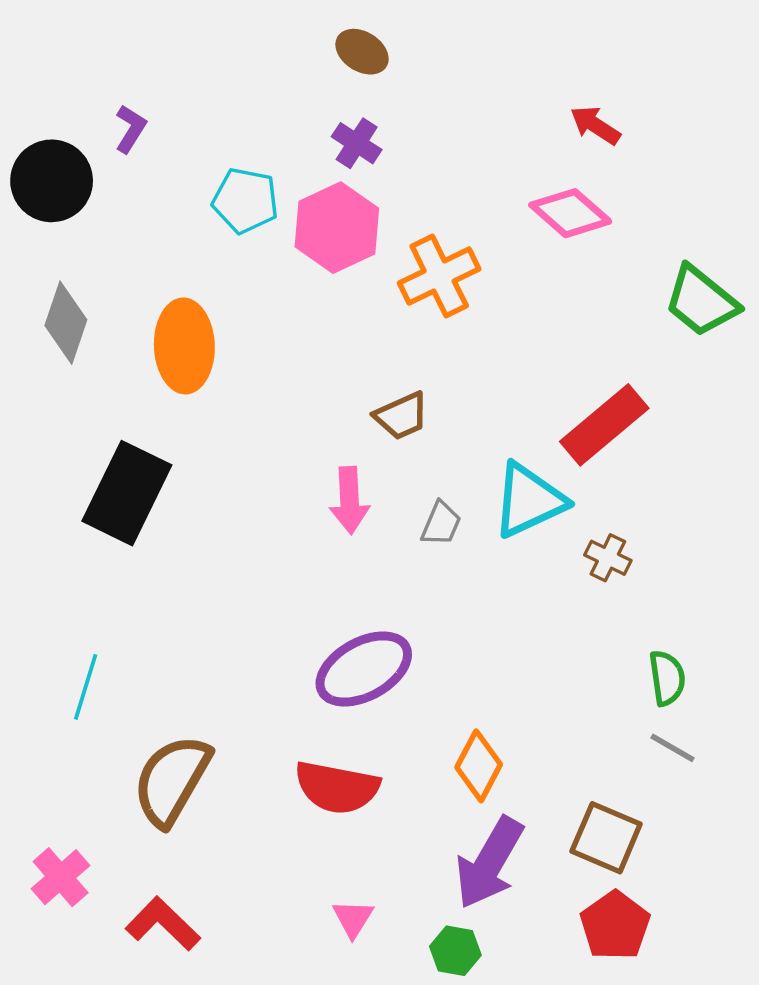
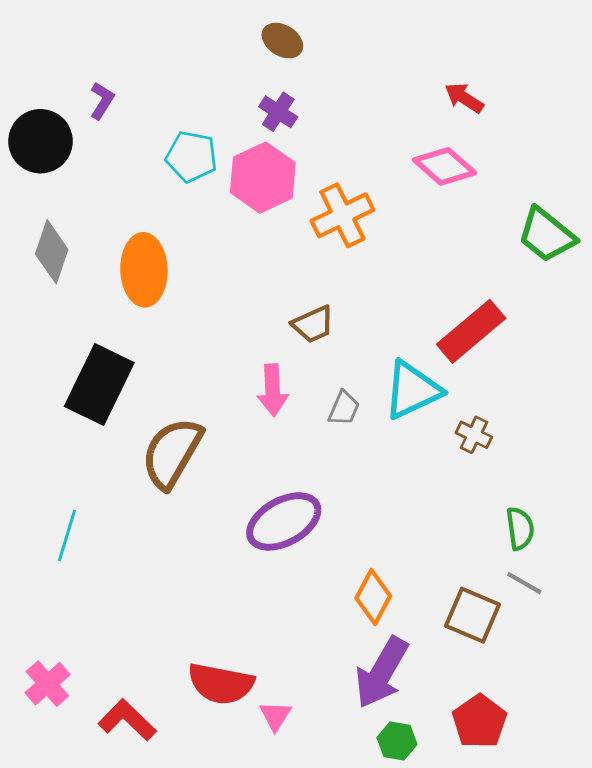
brown semicircle: (172, 780) -> (172, 453), moved
red semicircle: (337, 787) -> (221, 684), moved
brown square: (606, 838) -> (473, 615), moved
green hexagon: (455, 951) -> (397, 741), moved

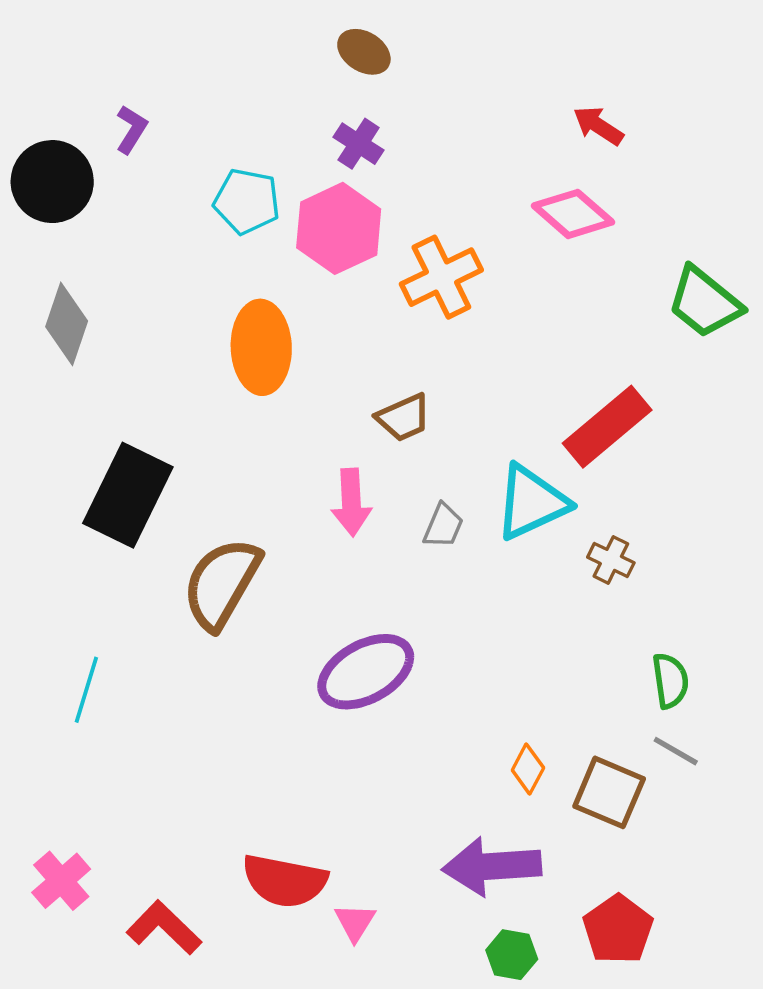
orange ellipse: (144, 270) -> (261, 347), moved
orange diamond: (373, 597) -> (528, 769), moved, size x0.7
purple arrow: (382, 672) -> (492, 866), turned 56

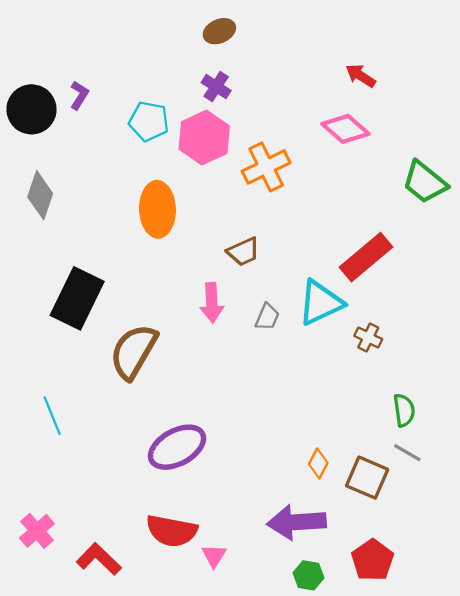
brown ellipse: (364, 52) -> (219, 31), turned -56
purple L-shape: (131, 129) -> (79, 95), moved
purple ellipse: (366, 672) -> (177, 447), moved
cyan line: (86, 690) -> (52, 416), turned -39

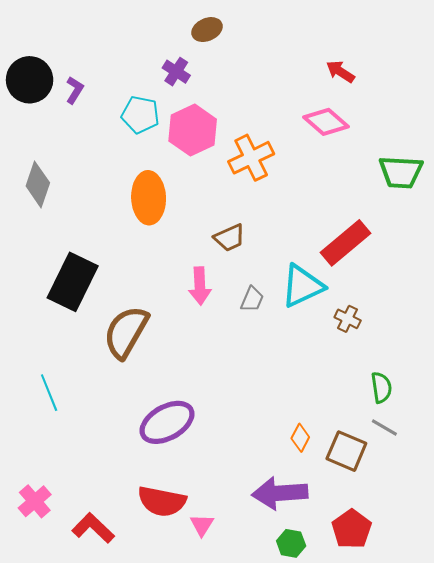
purple cross: (216, 87) -> (176, 72), moved
black circle: (31, 109) -> (30, 80), moved
green trapezoid: (425, 182) -> (401, 172), turned -36

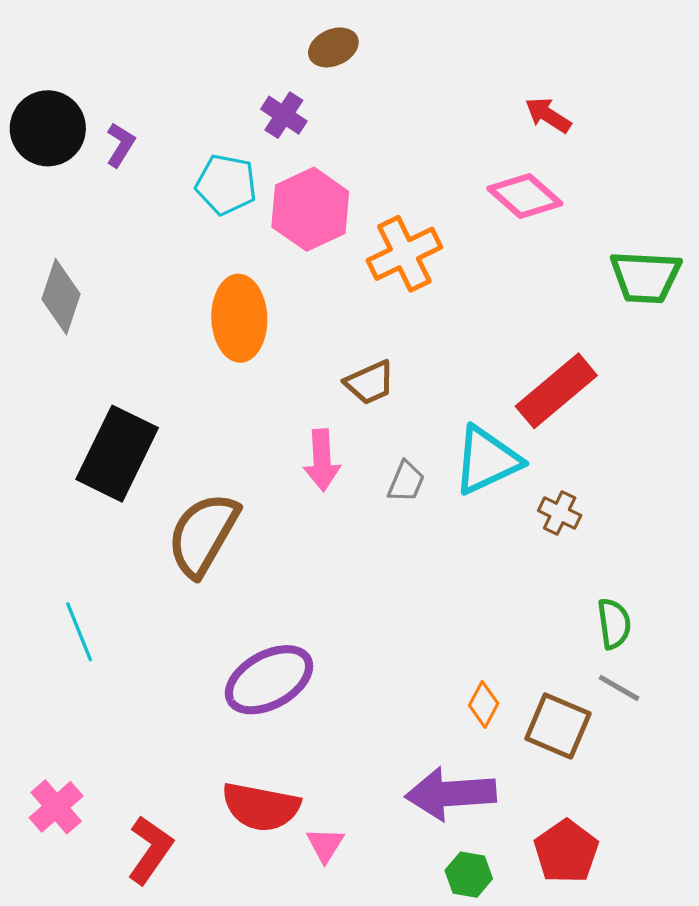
red L-shape: (93, 528) -> (150, 850), turned 81

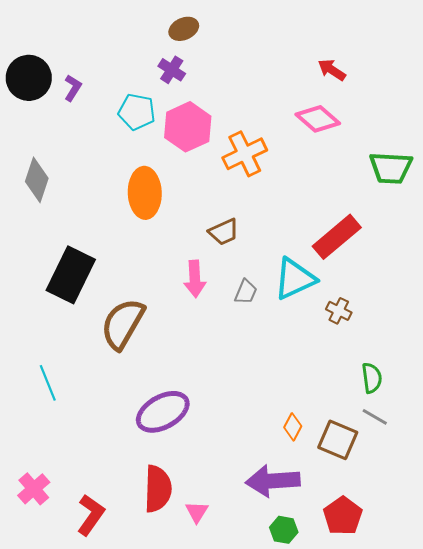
brown ellipse: (333, 47) -> (184, 29), moved
red semicircle: (261, 807) -> (158, 489), turned -99

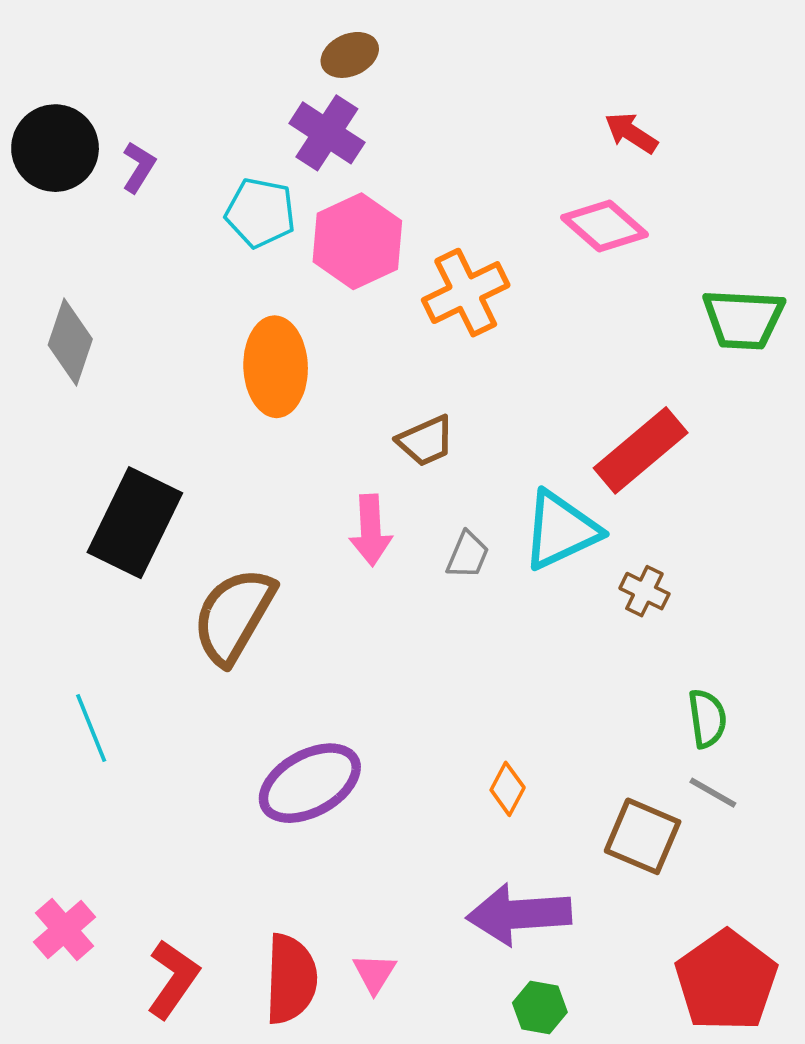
purple cross: (172, 70) -> (327, 133), size x1.4
orange diamond: (293, 427) -> (508, 789), moved
red semicircle: (158, 489) -> (291, 979), moved
red pentagon: (343, 516) -> (726, 981), moved, size x1.4

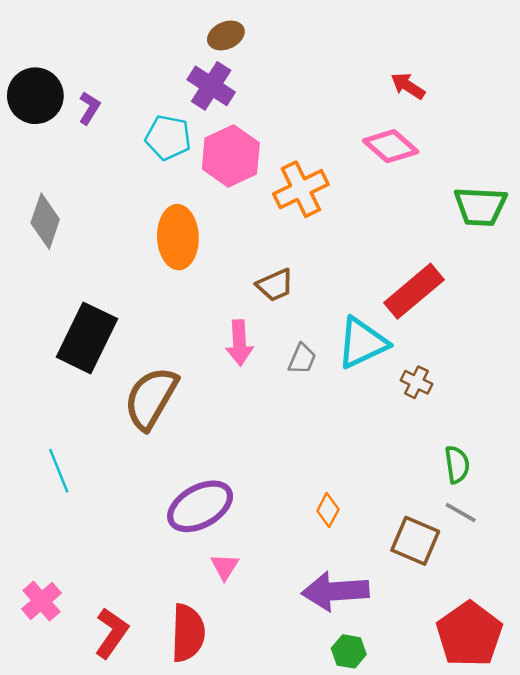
pink triangle: (374, 973) -> (225, 567), moved

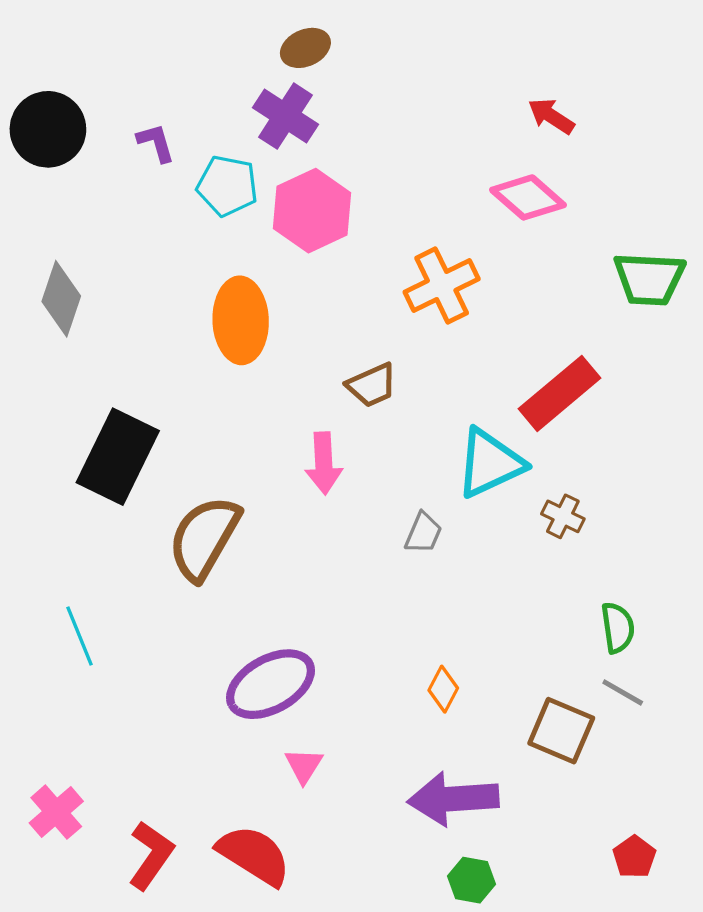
purple L-shape: (89, 108) -> (156, 143), moved, turned -48
orange cross: (301, 189) -> (442, 285), moved
gray trapezoid: (302, 359) -> (423, 533), moved
red semicircle: (188, 633) -> (254, 855), turned -60
red pentagon: (469, 634) -> (634, 857), size x0.5

